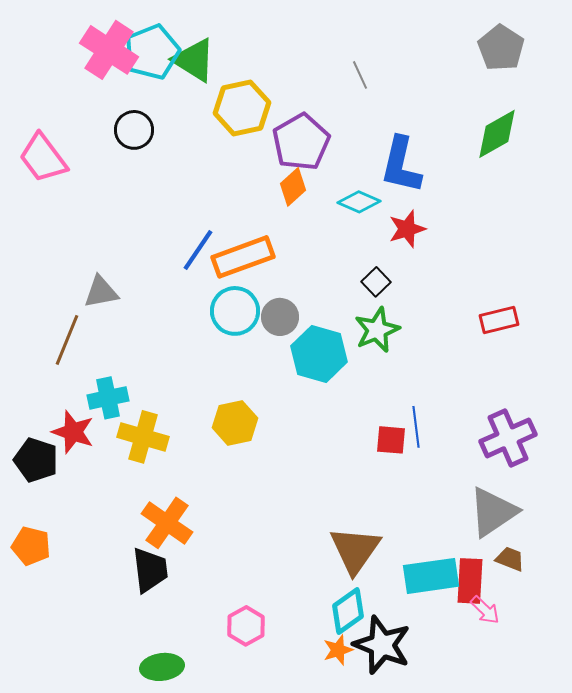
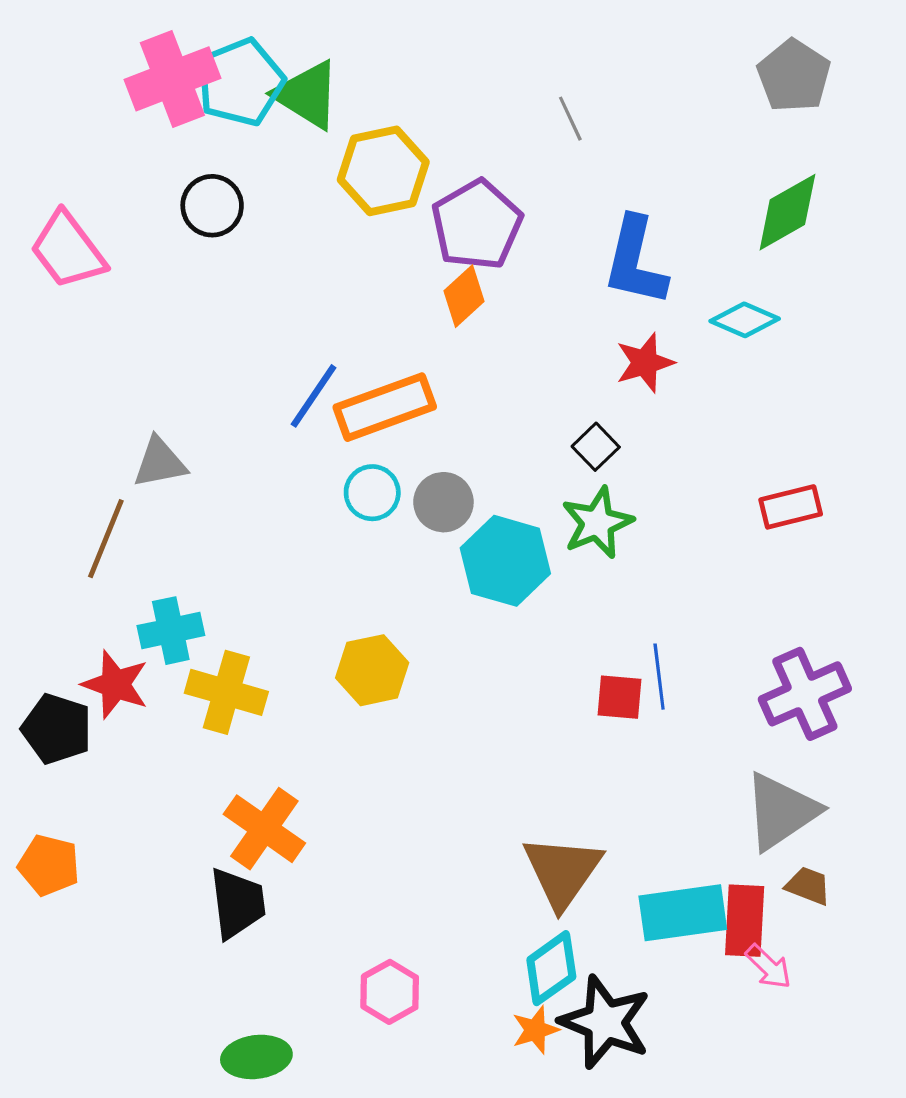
pink cross: (109, 50) -> (172, 79), turned 36
cyan diamond: (359, 202) -> (745, 320), moved
cyan circle: (235, 311) -> (372, 493), size x0.7

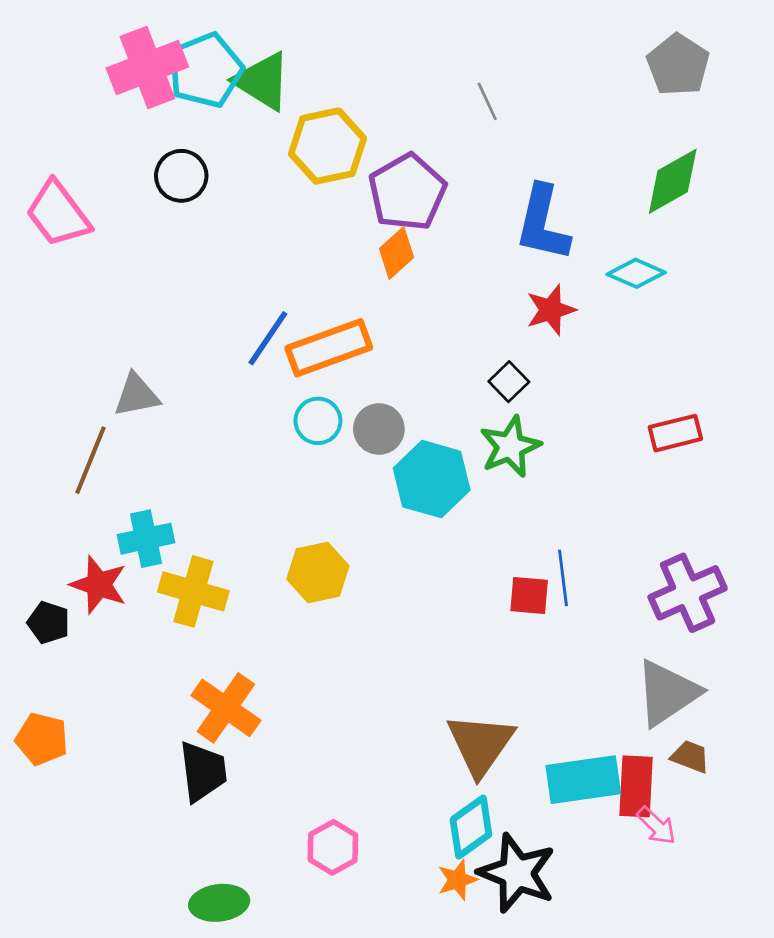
black pentagon: (57, 729) -> (49, 623), size x0.7

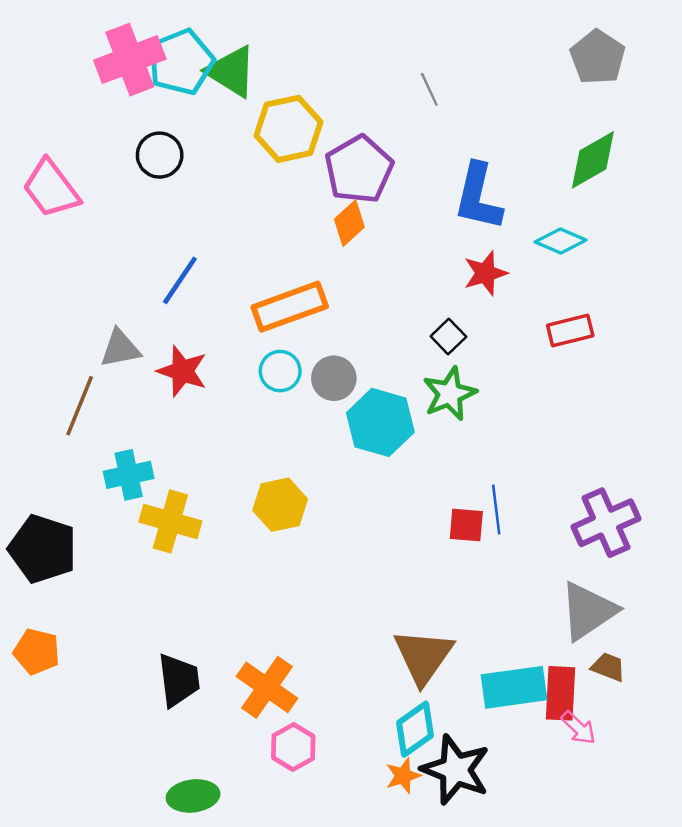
blue line: (268, 338) -> (180, 280), moved
red rectangle: (675, 433) -> (570, 330), moved
red star: (99, 585) -> (182, 371), moved
black pentagon: (49, 623) -> (43, 549), size x1.8
orange cross: (226, 708) -> (267, 687), moved

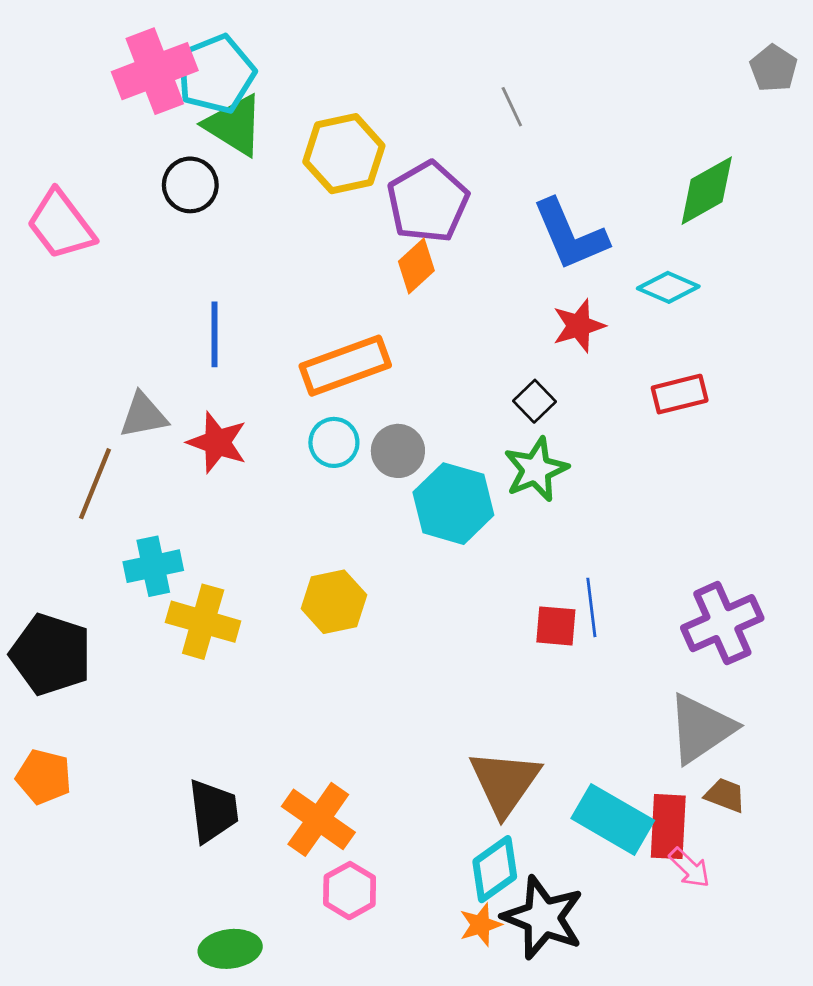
gray pentagon: (598, 57) -> (774, 68), moved, size x0.7
green triangle: (231, 72) -> (234, 125), moved
blue L-shape: (478, 197) -> (570, 235), turned -36
blue line: (180, 280) -> (214, 334), turned -34
cyan rectangle: (514, 687) -> (613, 819), turned 38

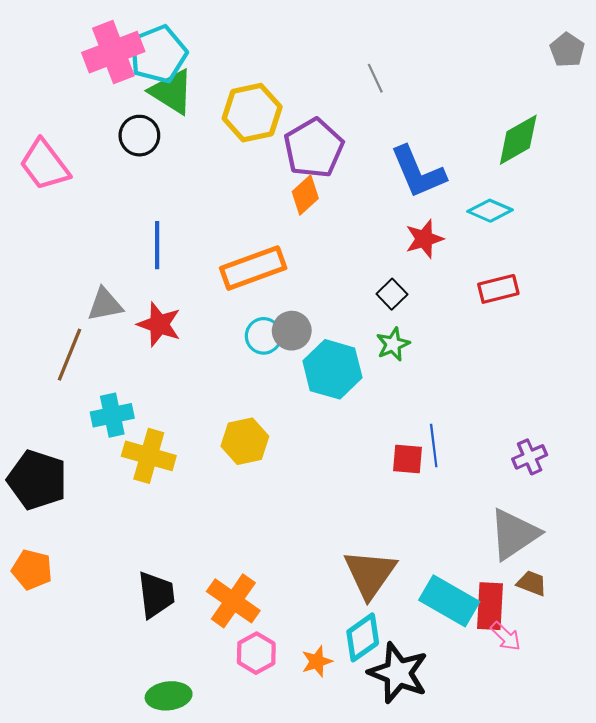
cyan circle: (334, 442) -> (264, 336), moved
green star: (536, 469) -> (393, 344), size x0.7
purple cross: (722, 623) -> (530, 457), size x0.6
orange star: (480, 925) -> (317, 661), moved

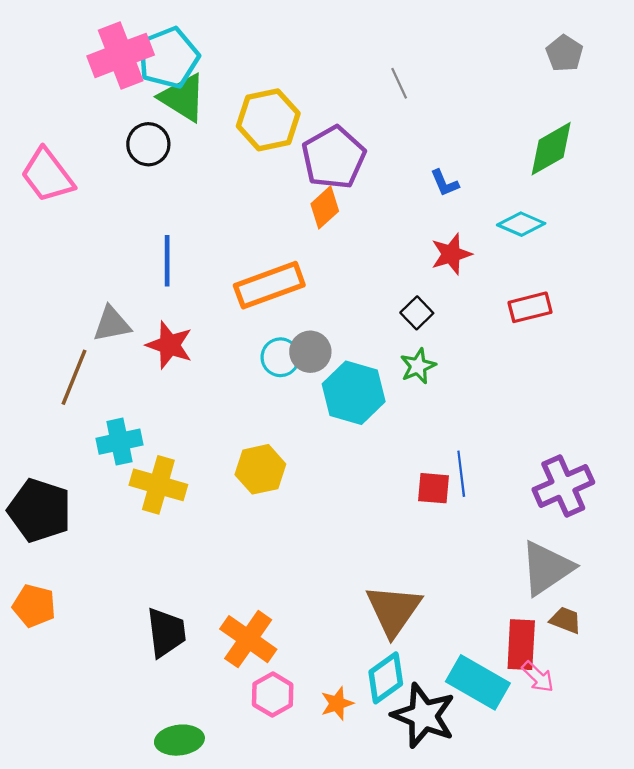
gray pentagon: (567, 50) -> (564, 53), moved
blue L-shape: (418, 172) -> (445, 183), size x0.5
purple cross: (530, 457) -> (563, 486), size x1.6
cyan rectangle: (449, 601) -> (478, 682), moved

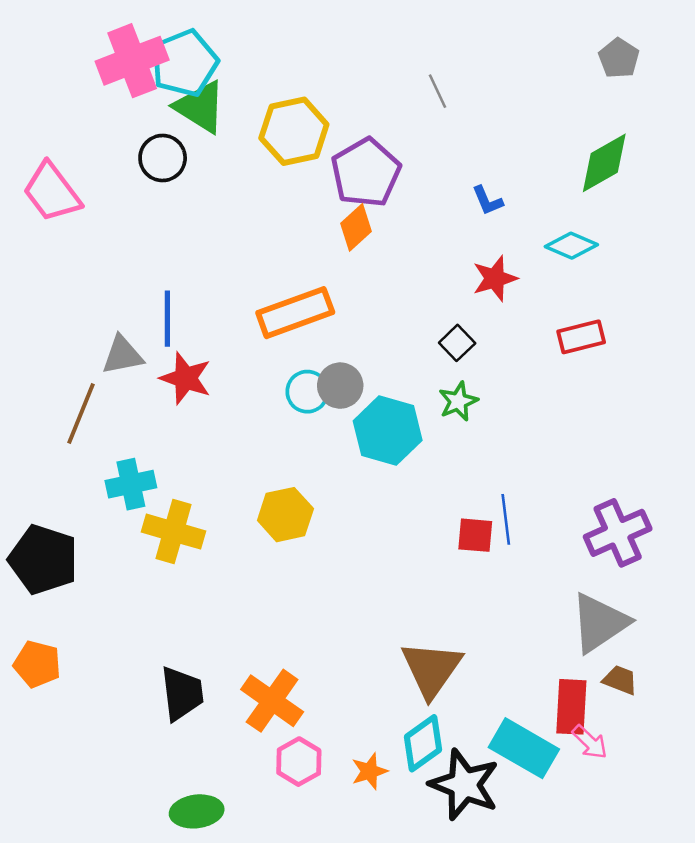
blue line: (167, 261) -> (167, 319), moved

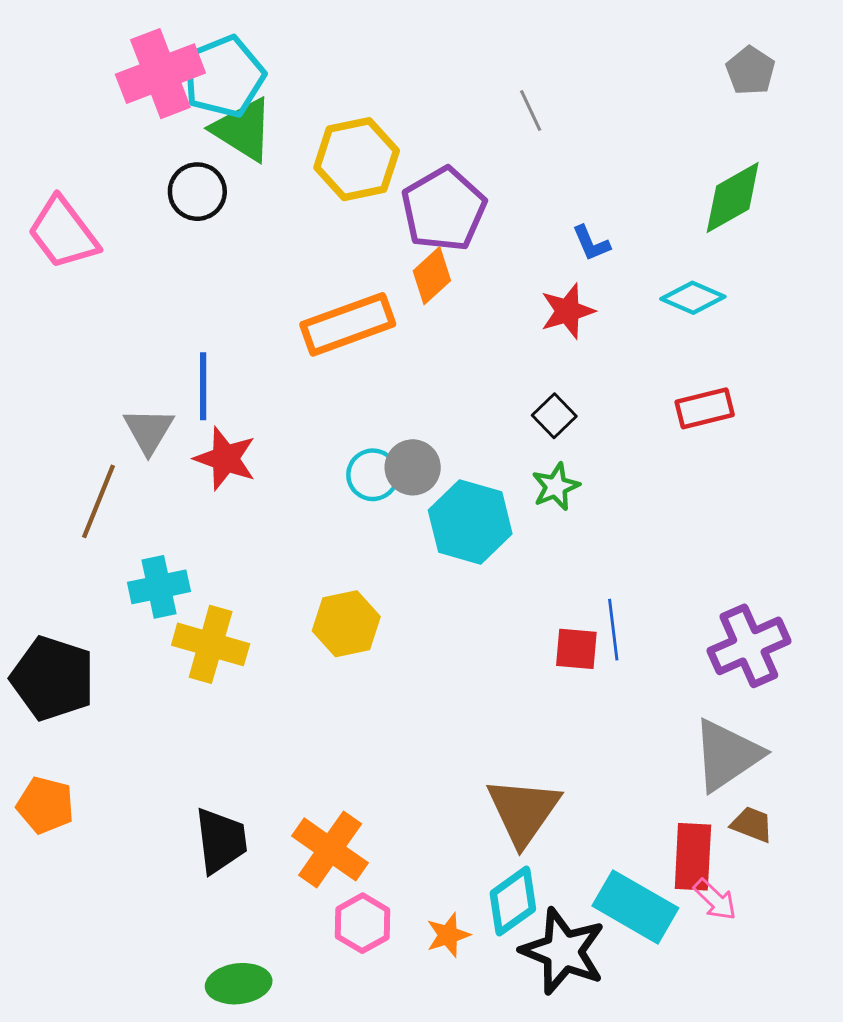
red star: (495, 278) -> (568, 311), moved
orange rectangle: (295, 313) -> (348, 324), moved
gray triangle: (122, 355) -> (149, 431), turned -48

